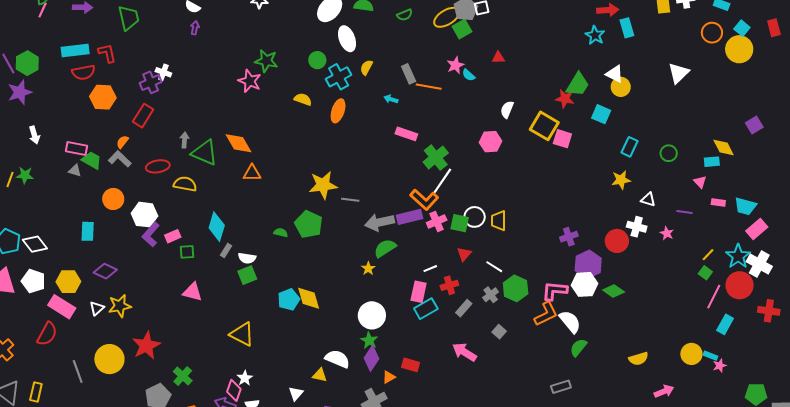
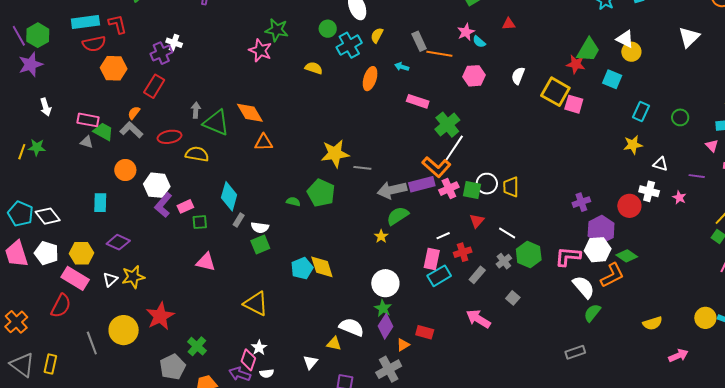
orange ellipse: (338, 111) -> (370, 79), moved
pink hexagon: (490, 142) -> (474, 76), moved
orange L-shape: (546, 314) -> (612, 275), moved

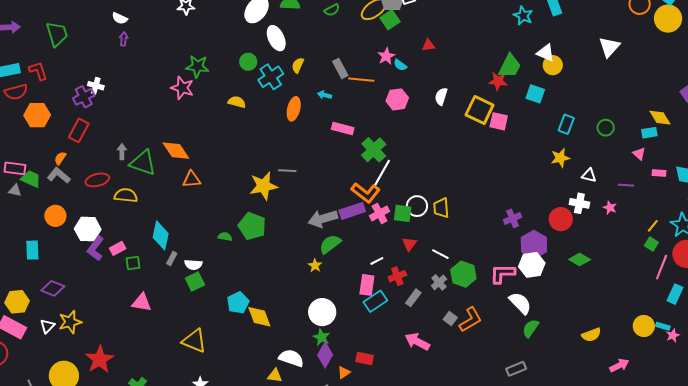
gray line: (362, 168) -> (287, 171), moved
green diamond: (627, 256) -> (580, 260), moved
yellow diamond: (322, 267) -> (259, 317), moved
orange L-shape: (612, 275) -> (471, 320), moved

